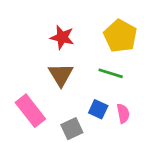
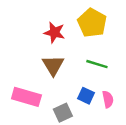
yellow pentagon: (120, 36) -> (92, 23), moved
pink rectangle: (30, 111) -> (26, 97), turned -36

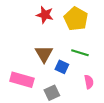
red star: (54, 32) -> (45, 15), moved
blue square: (86, 96) -> (62, 67), moved

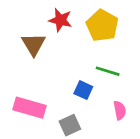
brown triangle: (44, 54) -> (34, 44), moved

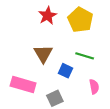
red star: (60, 20) -> (47, 16), turned 30
brown triangle: (34, 44) -> (43, 54), moved

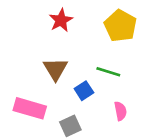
yellow pentagon: (80, 20) -> (120, 26), moved
blue square: (66, 71) -> (84, 91), turned 32

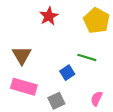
brown triangle: (55, 69) -> (22, 55), moved
pink semicircle: (120, 111) -> (97, 99), moved, turned -144

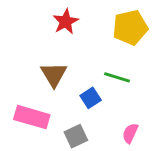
yellow pentagon: (97, 21) -> (130, 27), turned 30
brown triangle: (22, 55) -> (54, 74), moved

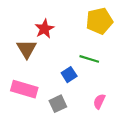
red star: (66, 22) -> (44, 29), moved
brown triangle: (54, 74) -> (27, 49), moved

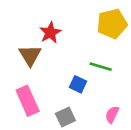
blue square: (69, 75) -> (78, 84), turned -32
pink rectangle: (24, 89) -> (28, 101), turned 50

